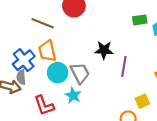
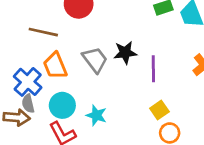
cyan circle: (58, 73) -> (62, 105), moved
gray trapezoid: (80, 73) -> (95, 60), moved
yellow square: (142, 101) -> (159, 110), moved

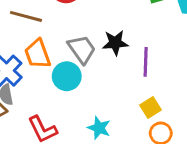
cyan circle: (62, 105) -> (67, 76), moved
cyan star: (96, 115) -> (99, 128), moved

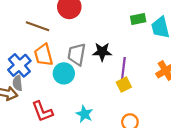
gray trapezoid: (82, 49) -> (77, 54), turned -140
yellow square: (151, 108) -> (124, 85), moved

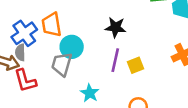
gray trapezoid: (77, 54) -> (62, 64), moved
purple line: (123, 68) -> (115, 60), moved
red L-shape: (42, 111) -> (25, 81), moved

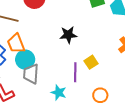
cyan circle: (72, 47) -> (25, 60), moved
purple line: (115, 60) -> (75, 72), moved

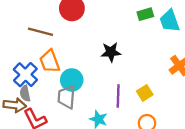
cyan circle: (25, 60) -> (72, 80), moved
yellow square: (91, 62) -> (145, 93), moved

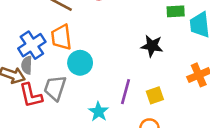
black star: (111, 52) -> (152, 46), moved
gray trapezoid: (67, 97) -> (55, 88), moved

